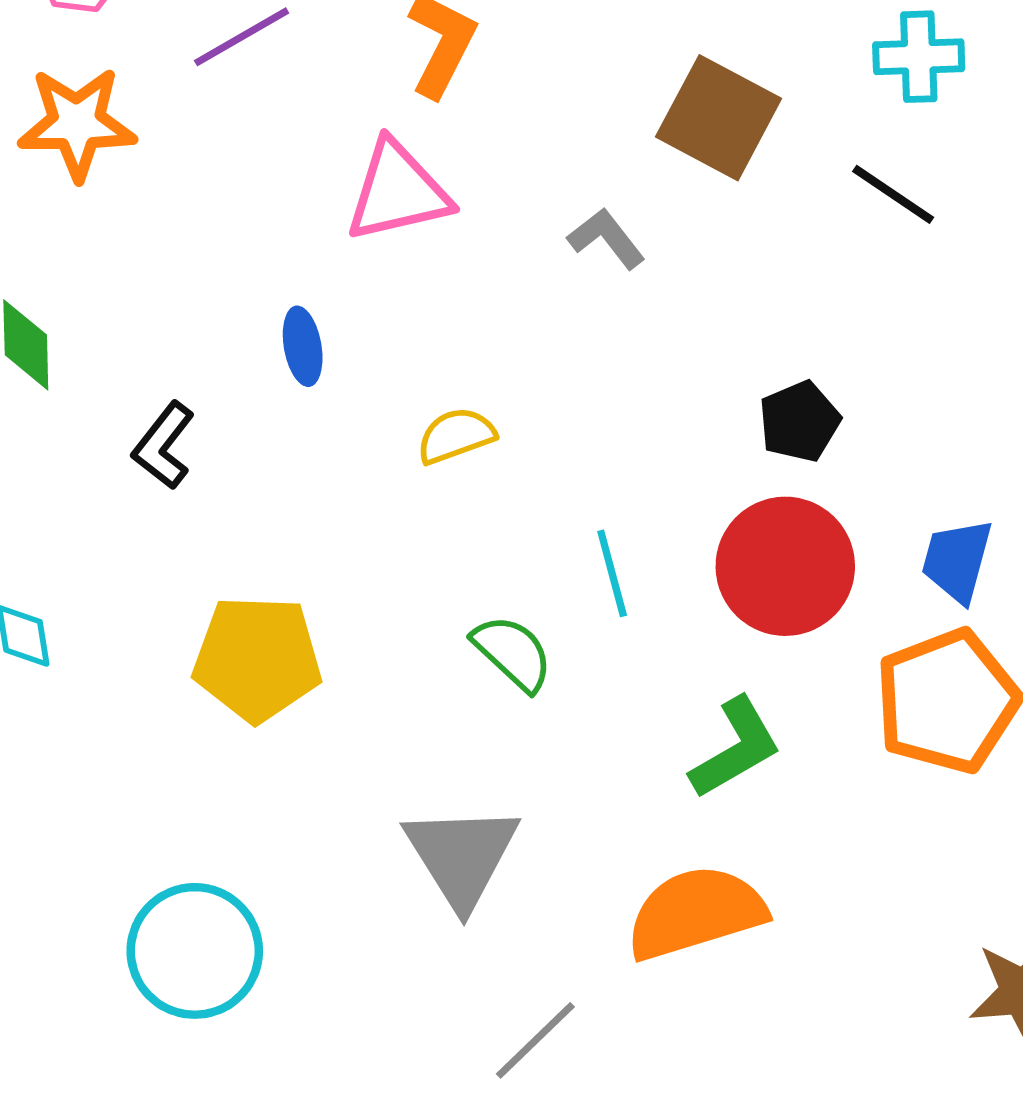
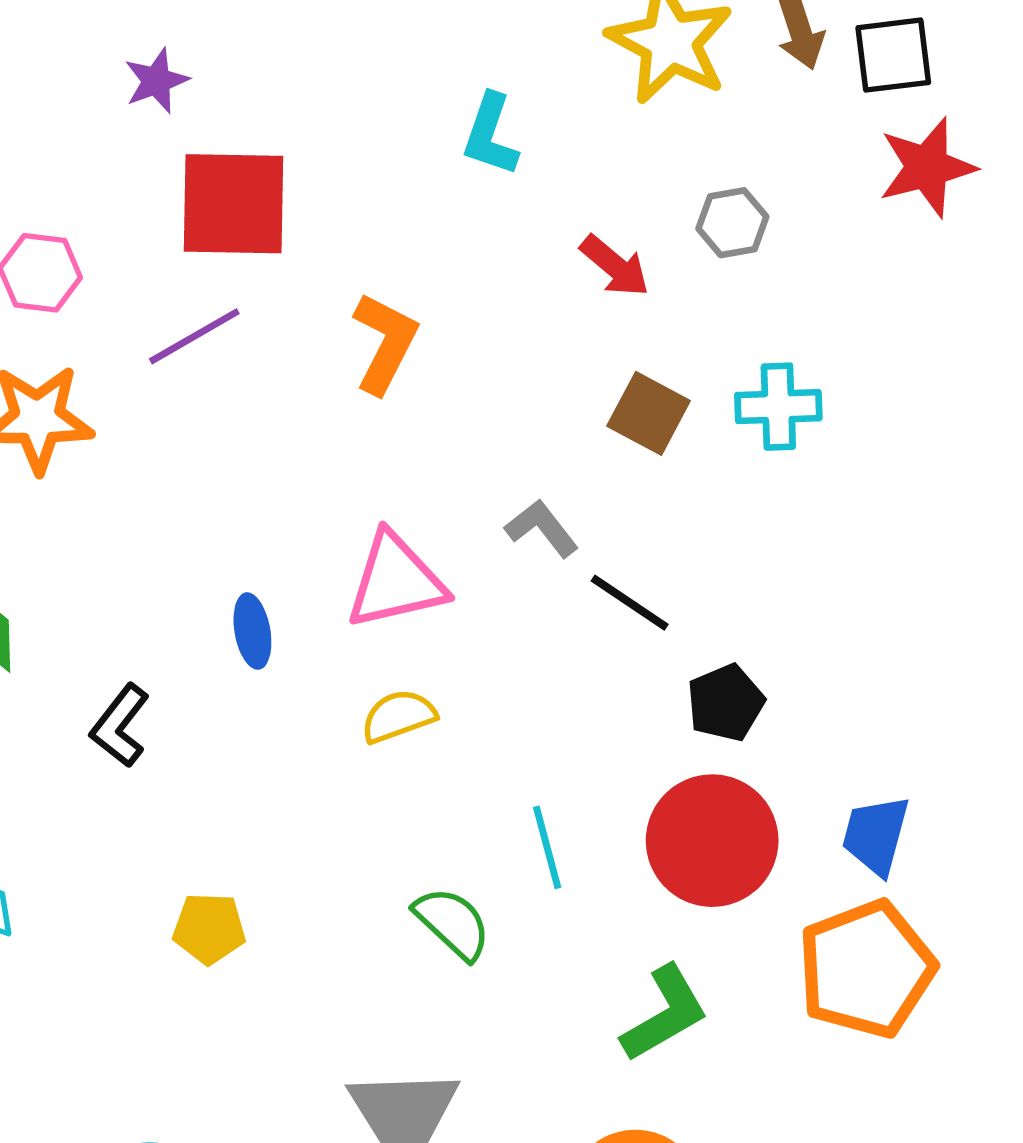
cyan cross: (919, 57) -> (778, 407), moved
brown square: (719, 118) -> (649, 413), size x0.7
pink triangle: (398, 192) -> (396, 581), moved
black line: (893, 194) -> (630, 603), moved
yellow pentagon: (257, 659) -> (209, 928), size x0.6

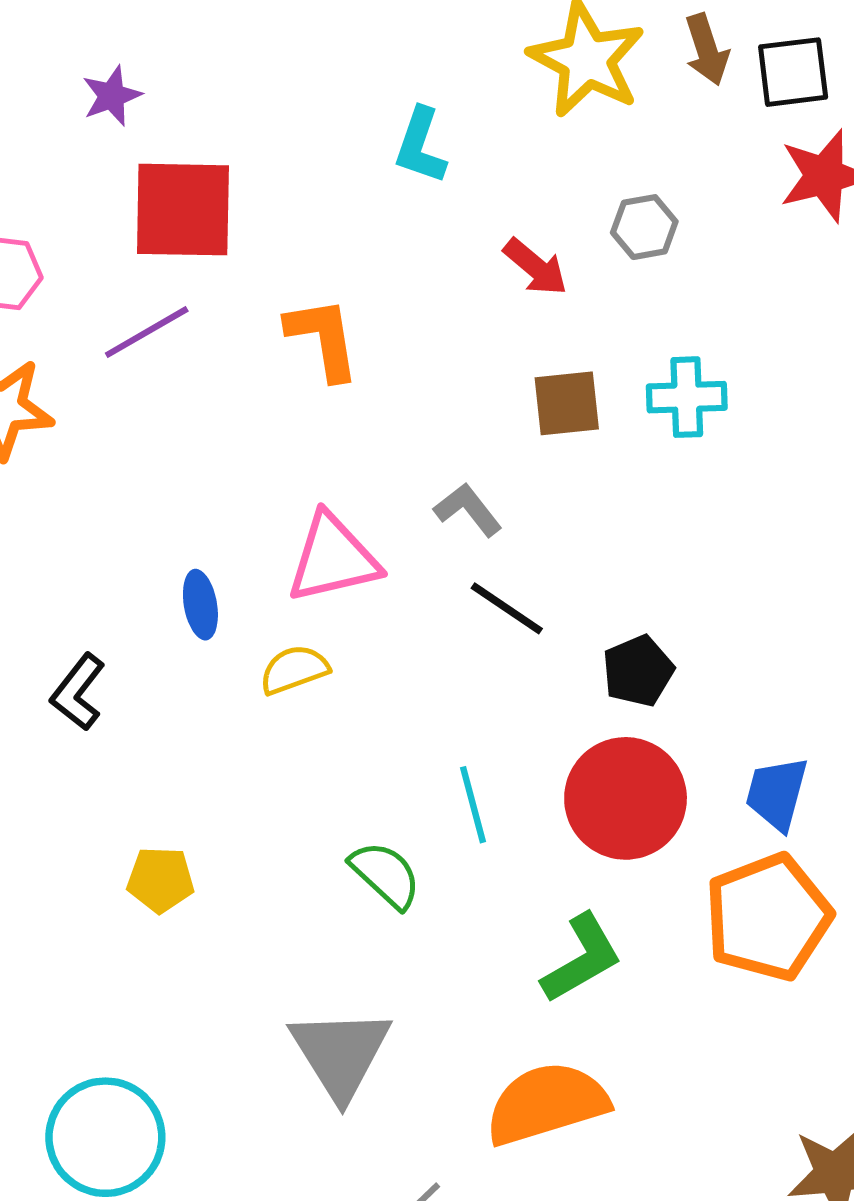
orange L-shape: (385, 343) -> (323, 338), turned -36
brown square: (649, 413) -> (567, 403), turned -34
black line: (630, 603) -> (507, 608), moved
yellow semicircle: (398, 716) -> (294, 670), moved

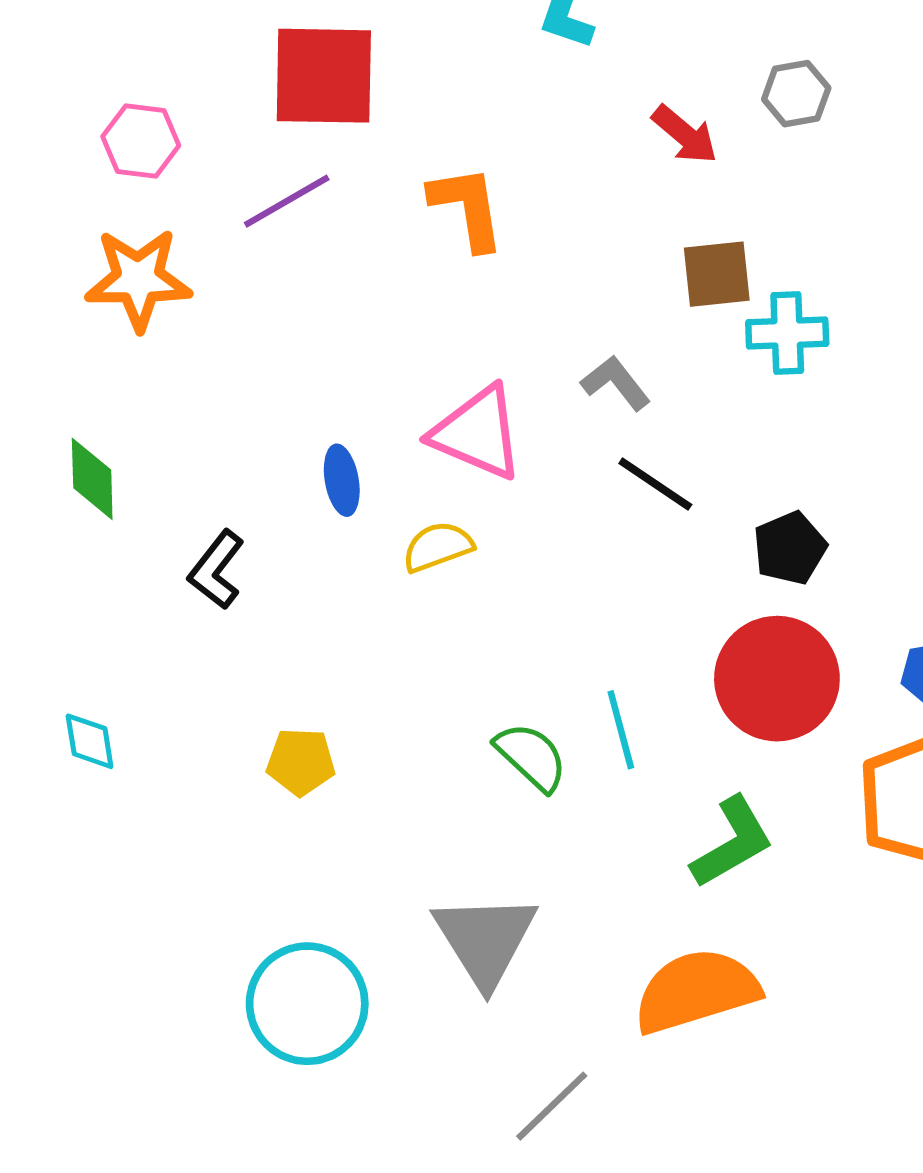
cyan cross: (687, 397) -> (787, 333), moved
pink triangle: (333, 558) -> (477, 433), turned 36
cyan line: (473, 805) -> (621, 730), moved
cyan circle: (105, 1137) -> (307, 1004), moved

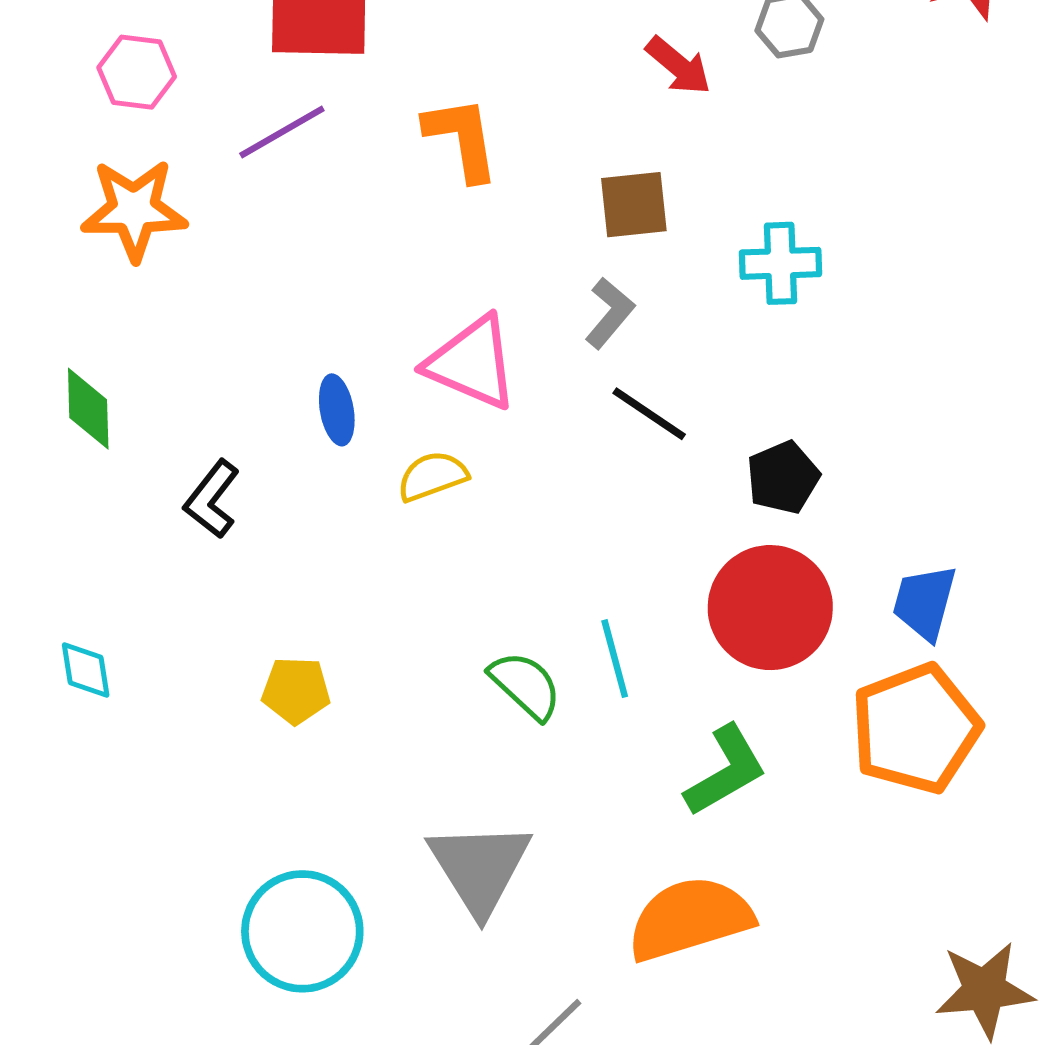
brown square: (717, 274) -> (634, 205), moved
gray L-shape: (616, 383) -> (610, 313), turned 78

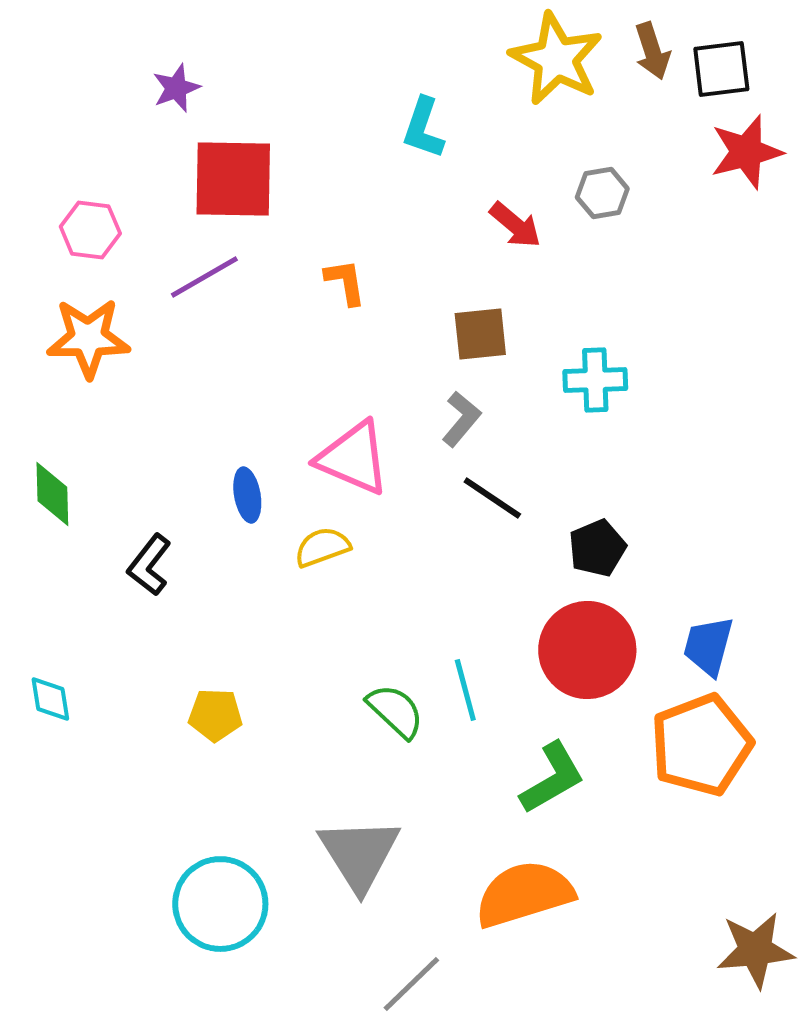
orange L-shape: (462, 138) -> (345, 282), size x0.7

